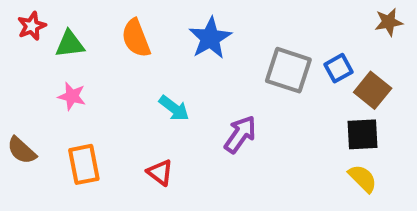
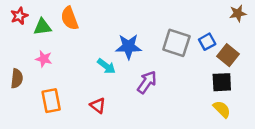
orange semicircle: (136, 38) -> (70, 18), moved
blue star: (210, 38) -> (129, 47), moved, turned 30
brown semicircle: (22, 150) -> (17, 78), moved, turned -126

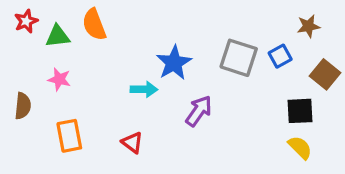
brown star: (238, 13) -> (308, 26), moved
blue star: (129, 47) -> (174, 63), turned -30
brown square: (228, 55) -> (325, 74), moved
cyan arrow: (106, 66) -> (144, 89), turned -36

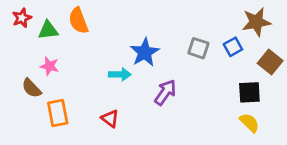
brown star: (308, 26) -> (256, 22), size x1.5
gray square: (239, 58) -> (198, 48), size x0.7
brown semicircle: (23, 106) -> (32, 88), moved, turned 130

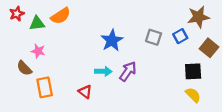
orange semicircle: (78, 21) -> (61, 16), turned -102
cyan arrow: (120, 74) -> (103, 71), moved

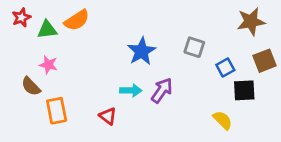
blue square: (180, 36) -> (225, 67), moved
brown square: (209, 48) -> (265, 61), turned 30
yellow semicircle: (193, 95) -> (223, 120), moved

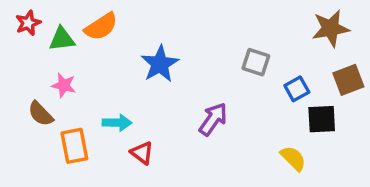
blue star: (142, 51) -> (160, 64), moved
cyan arrow: (131, 90) -> (117, 123), moved

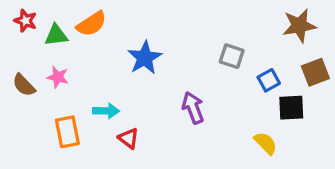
red star: (28, 23) -> (25, 21), turned -30
brown semicircle: (41, 114) -> (24, 85), moved
purple arrow: (213, 119) -> (193, 108), turned -56

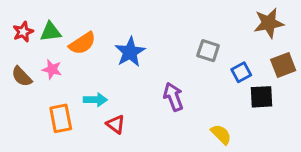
red star: (25, 21) -> (23, 32), moved, turned 30
orange semicircle: (92, 24) -> (82, 43), moved
yellow semicircle: (265, 143) -> (221, 134), moved

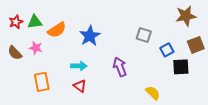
cyan arrow: (95, 100) -> (79, 66), moved

